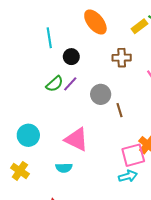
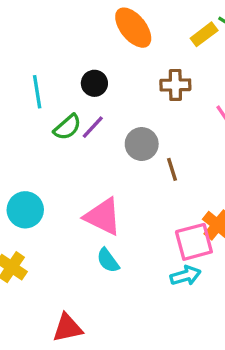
cyan line: (49, 38) -> (37, 92), moved
cyan semicircle: (64, 168) -> (108, 260), moved, turned 56

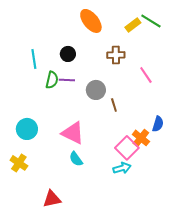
green semicircle: (67, 127) -> (52, 80), turned -36
purple line: (93, 127) -> (67, 80), turned 49
pink square: (194, 242) -> (127, 148), turned -30

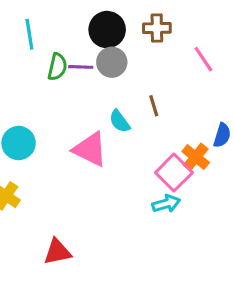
black circle: (68, 54) -> (107, 30), moved, size x1.5
gray circle: (96, 90) -> (112, 62), moved
cyan semicircle: (76, 159) -> (120, 121), moved

